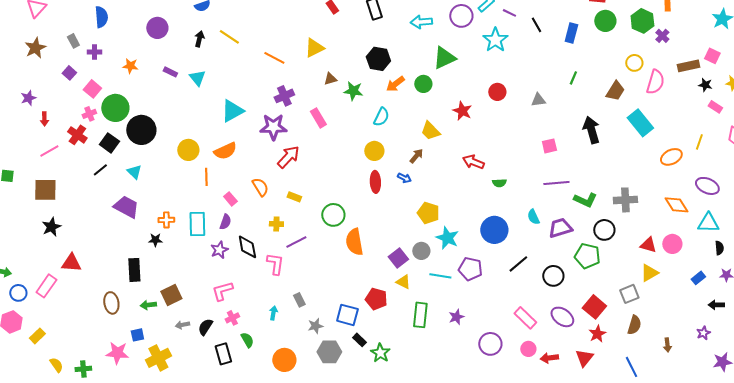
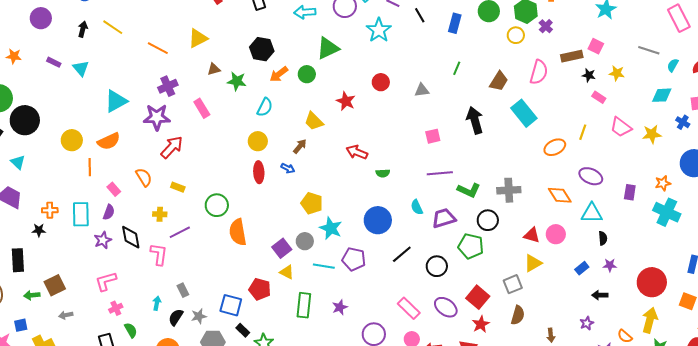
yellow circle: (634, 63) -> (516, 35), moved
black semicircle: (205, 327) -> (176, 317), moved

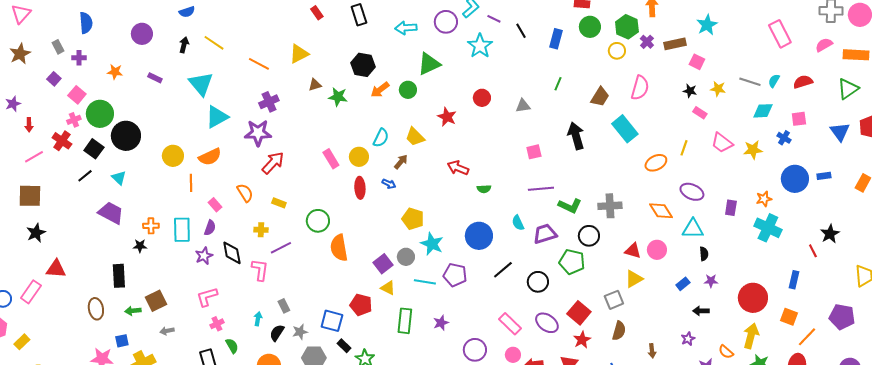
gray line: (649, 50) -> (750, 82), moved
brown rectangle: (572, 56) -> (675, 44), moved
cyan triangle: (81, 68) -> (201, 84), moved, size x1.5
cyan semicircle: (265, 107) -> (381, 138), moved
pink rectangle: (202, 108) -> (331, 159), moved

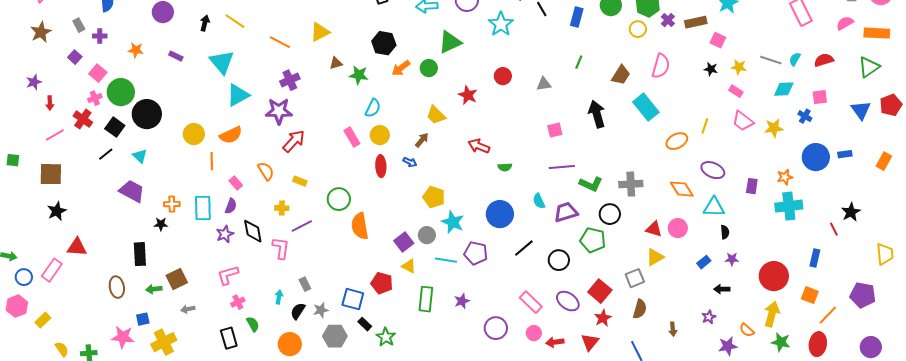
pink rectangle: (700, 113) -> (736, 91), moved
cyan semicircle: (381, 138) -> (373, 108), moved
cyan cross: (768, 228) -> (789, 206), turned -32

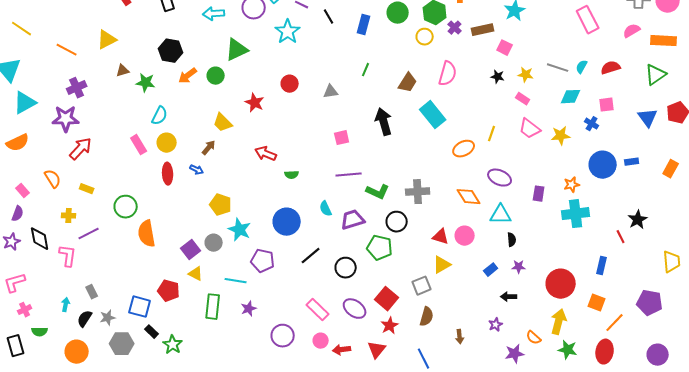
cyan line: (446, 260) -> (236, 281), moved
green semicircle: (253, 324) -> (40, 332), turned 119

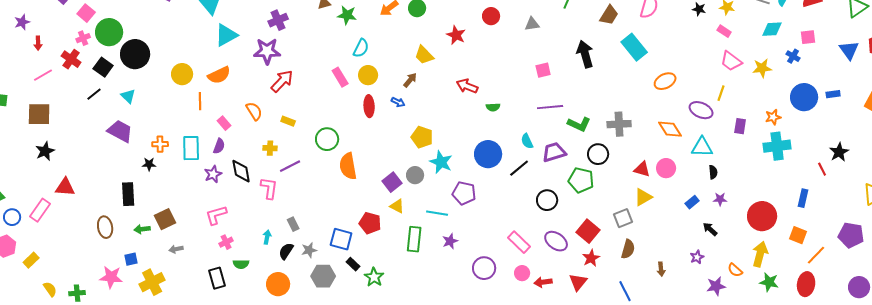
yellow line: (492, 134) -> (721, 93), moved
black line: (311, 256) -> (519, 168), moved
black arrow: (509, 297) -> (710, 229), turned 42

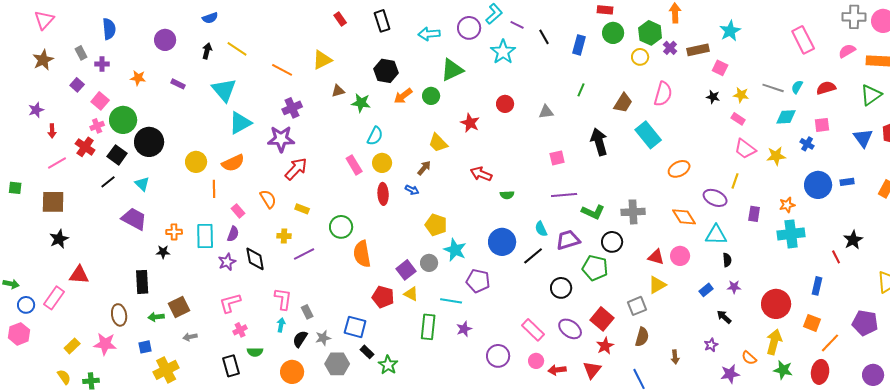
pink L-shape: (269, 188) -> (283, 299), moved
red pentagon: (370, 223) -> (383, 297), moved
yellow rectangle: (31, 260) -> (72, 346), moved
pink star: (111, 277) -> (105, 344), moved

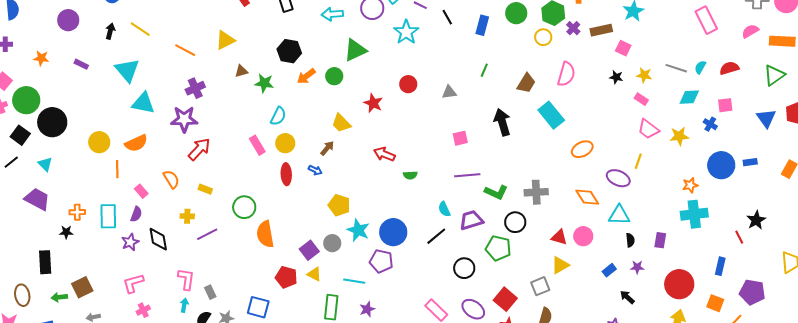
cyan triangle: (240, 123) -> (143, 103), turned 40
purple rectangle: (754, 214) -> (660, 240), moved
blue circle: (502, 242) -> (393, 232), moved
purple pentagon: (865, 323) -> (752, 292), moved

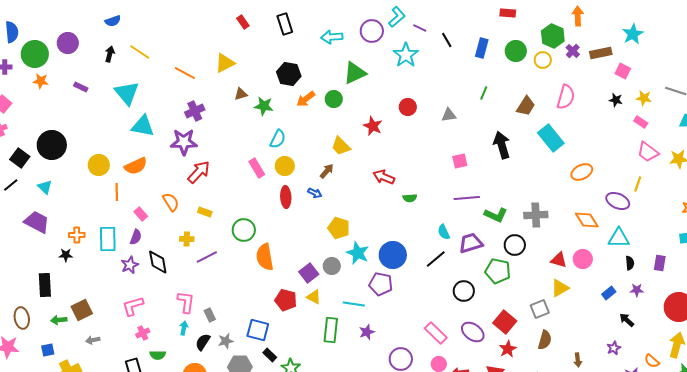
green circle: (516, 13) -> (516, 51), moved
green circle: (26, 100) -> (35, 54), moved

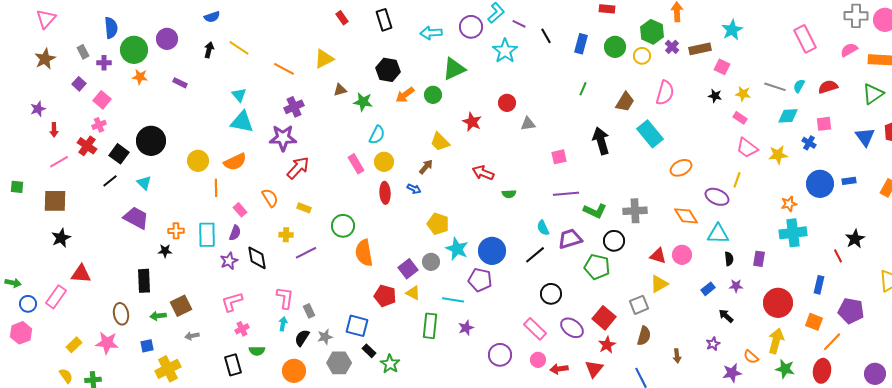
cyan triangle: (127, 93) -> (239, 95), moved, size x0.6
gray triangle: (449, 115) -> (528, 124), moved
black circle: (464, 291) -> (551, 294), moved

